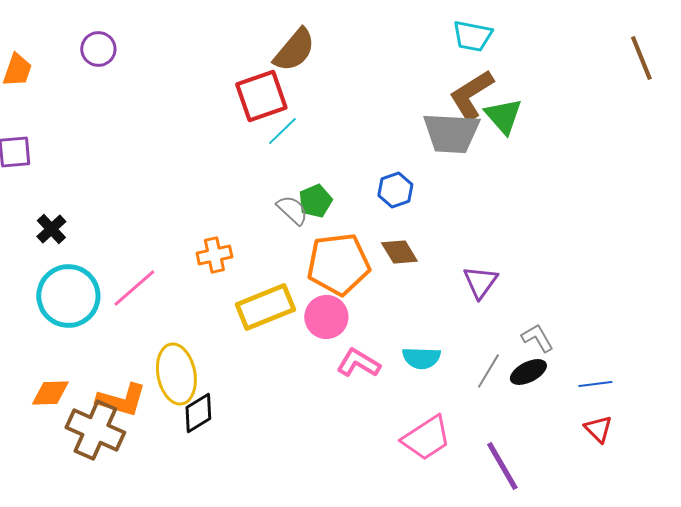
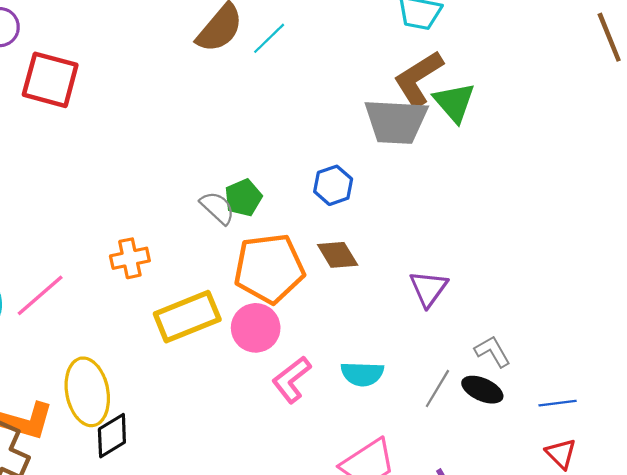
red square: (261, 96) -> (50, 80), moved, turned 34
cyan line: (282, 131) -> (269, 38), moved
pink L-shape: (358, 363) -> (292, 380), turned -69
black ellipse: (528, 372) -> (482, 390), turned 51

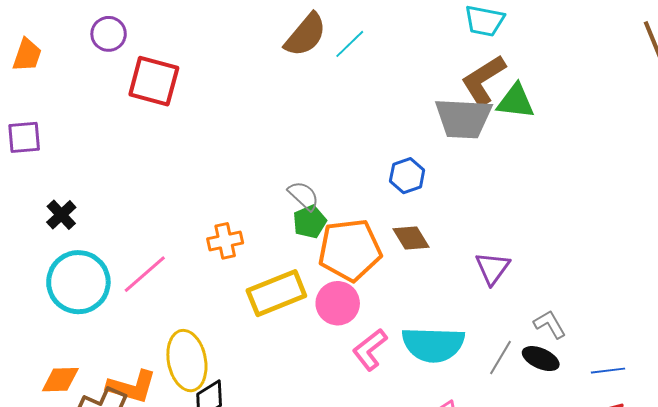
green triangle: (454, 102) -> (516, 101), turned -42
green pentagon: (243, 198) -> (310, 222), moved
cyan semicircle: (362, 374) -> (433, 344), size x1.6

